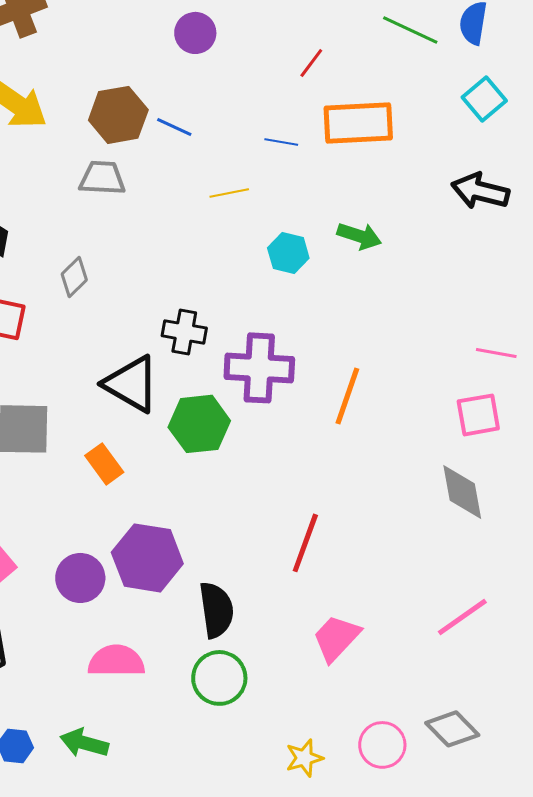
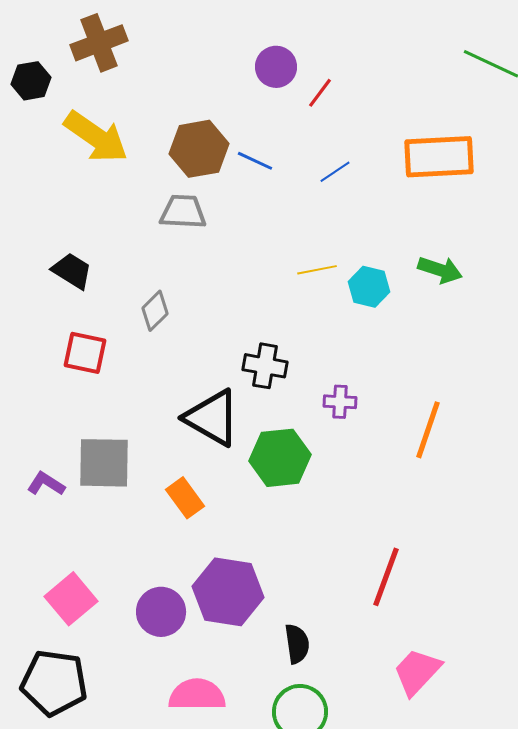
red line: (311, 63) -> (320, 93), moved
blue line: (281, 142) -> (335, 172), moved, turned -44
yellow line: (229, 193) -> (317, 270), moved
purple cross: (259, 368) -> (340, 402), size x0.5
black semicircle: (216, 610) -> (297, 644), size x0.7

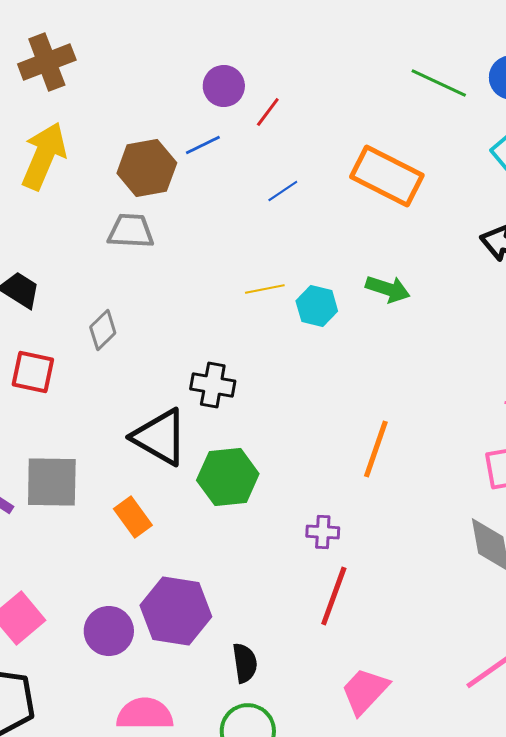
yellow arrow: (96, 137) -> (44, 156), turned -102
orange rectangle: (439, 157) -> (387, 176), turned 30
blue line: (255, 161) -> (203, 145), moved, turned -51
purple cross: (340, 402) -> (323, 532), moved

